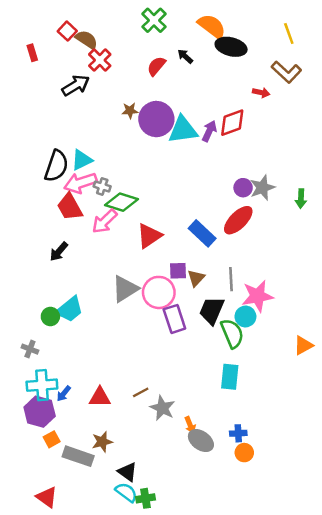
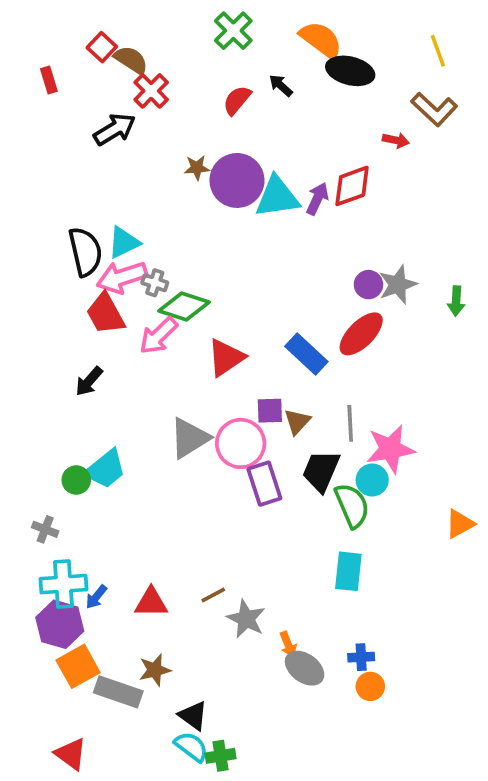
black semicircle: (56, 166) -> (85, 252), turned -32
orange square: (52, 439) -> (78, 666), size x1.6

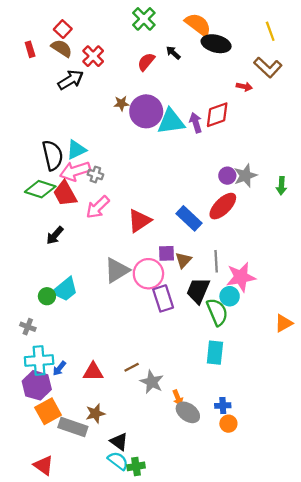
brown semicircle: (131, 60) -> (62, 48), moved
purple arrow: (317, 199) -> (196, 123), turned -42
green diamond: (184, 306) -> (40, 189), moved

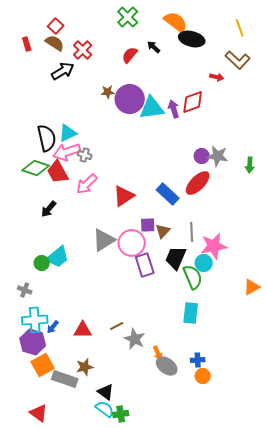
gray star: (245, 176) -> (218, 156), turned 30

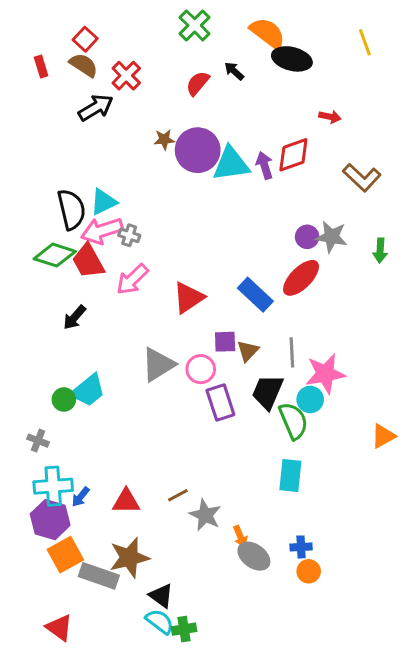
brown L-shape: (238, 60) -> (362, 178), moved
pink circle: (132, 243) -> (201, 369), size x0.7
brown star: (85, 367) -> (129, 558), size x1.5

